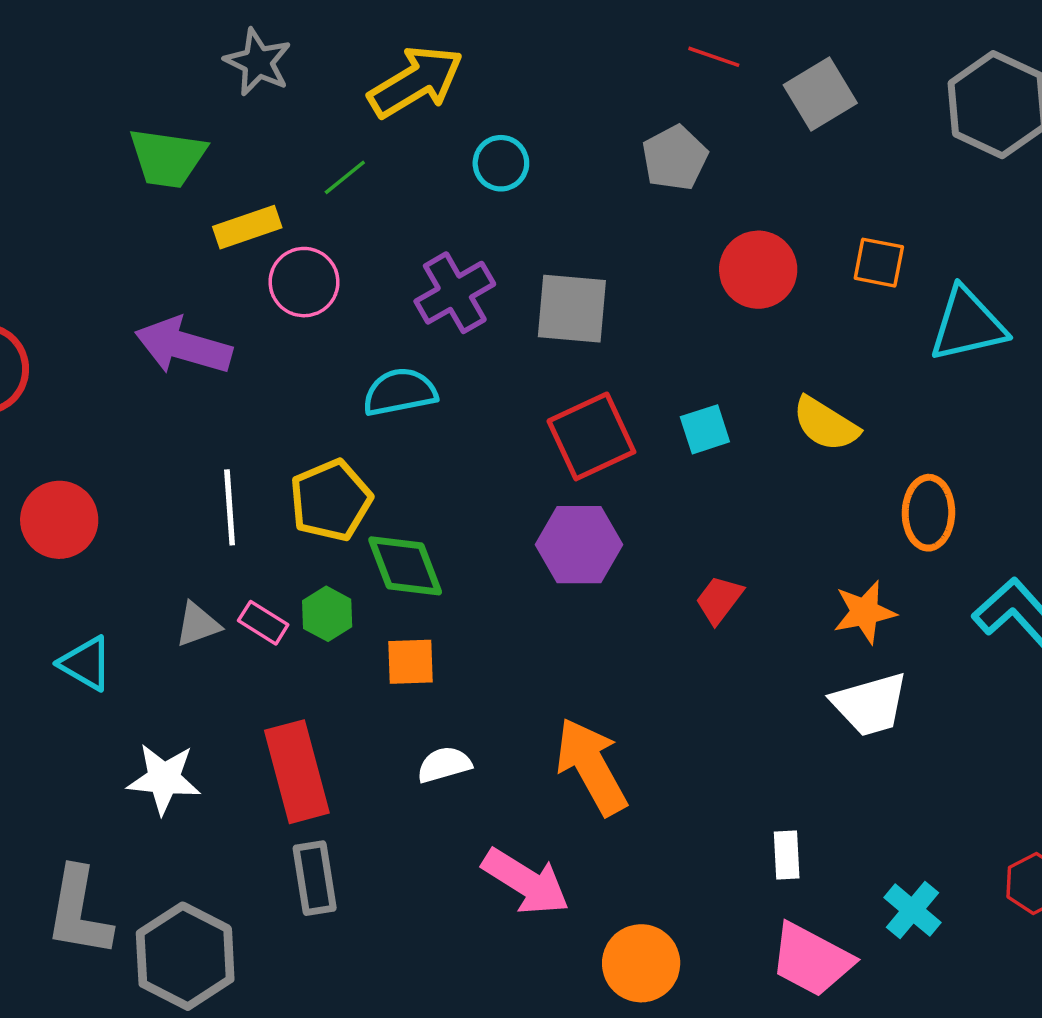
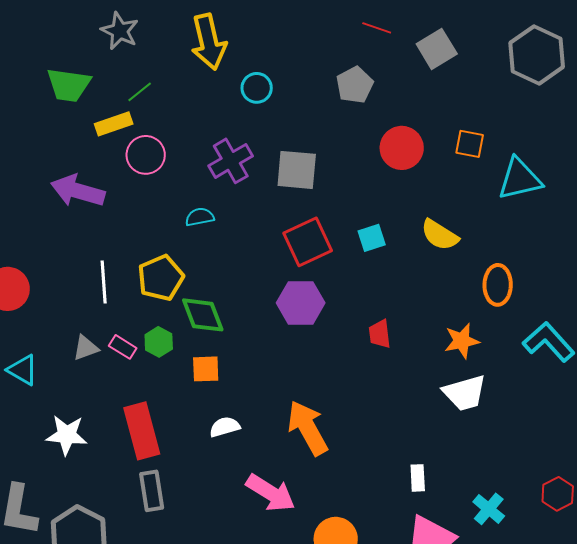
yellow arrow: (416, 82) -> (209, 42), turned 108
green line: (345, 177) -> (140, 92), moved
cyan semicircle: (400, 392) -> (200, 217), size x0.7
red trapezoid: (719, 600) -> (380, 334), turned -44

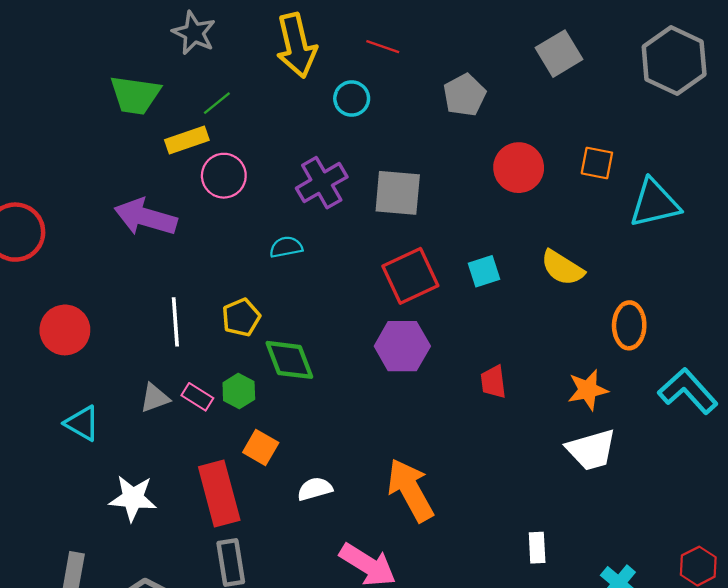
red line: (377, 28) -> (383, 47), moved
yellow pentagon: (161, 278) -> (241, 317), size x0.7
orange square: (206, 369) -> (261, 447), moved, turned 32

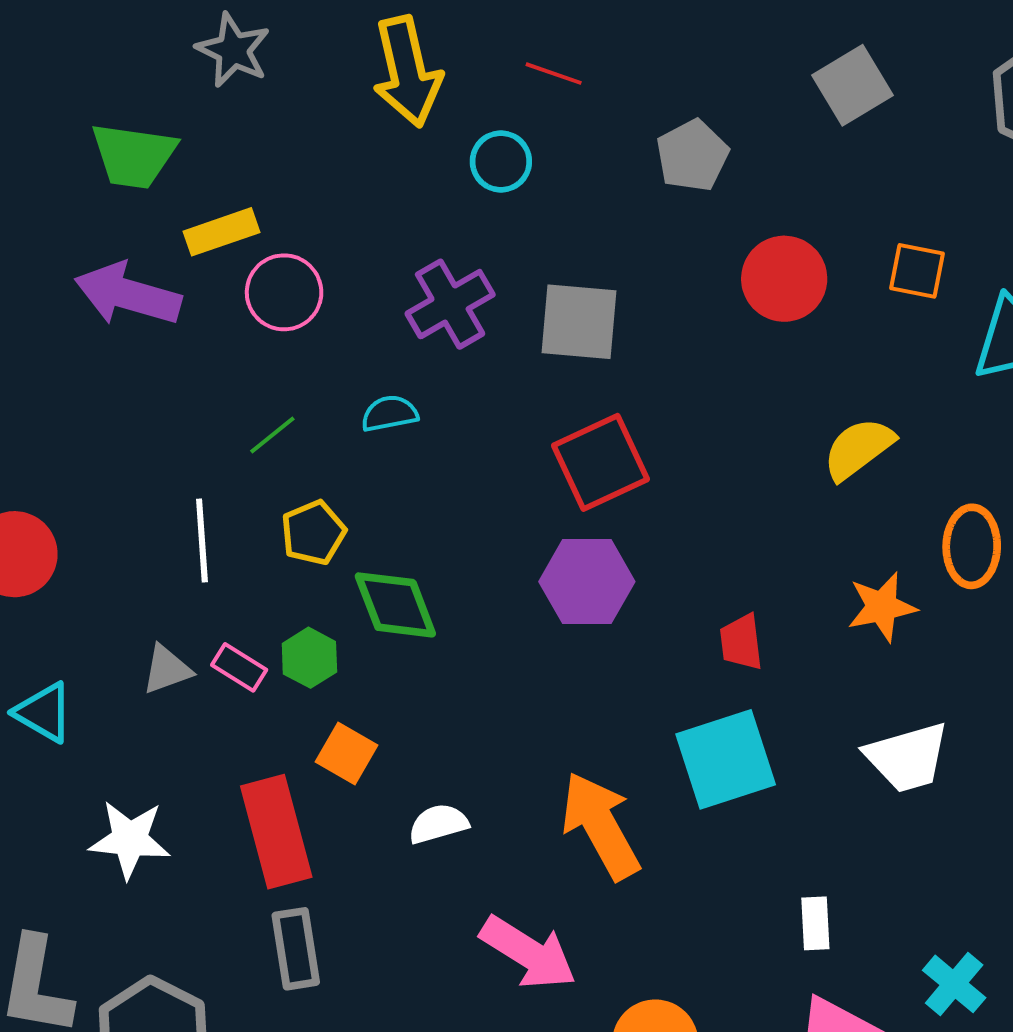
green line: (217, 103) -> (272, 435), moved
purple arrow: (146, 217) -> (128, 294), moved
yellow semicircle: (562, 268) -> (858, 449), turned 111
cyan square: (484, 271) -> (726, 759), moved, size x1.8
orange star: (588, 390) -> (882, 607), moved

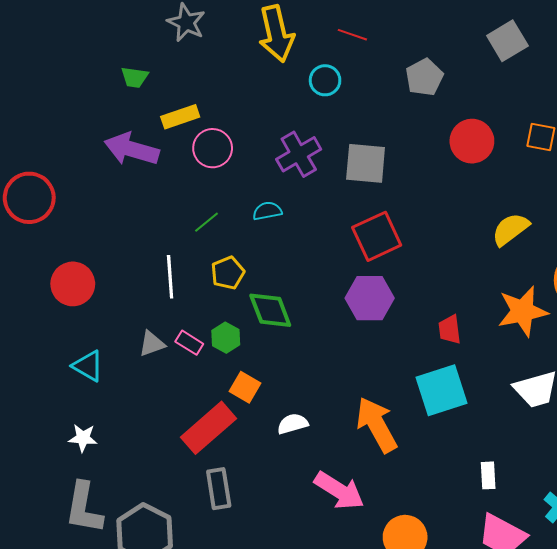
green trapezoid: (134, 156) -> (135, 77), size x0.6
orange star: (882, 607) -> (523, 311), size x1.4
red rectangle: (276, 832) -> (209, 428), turned 64
white star: (130, 839) -> (83, 438), moved, size x0.7

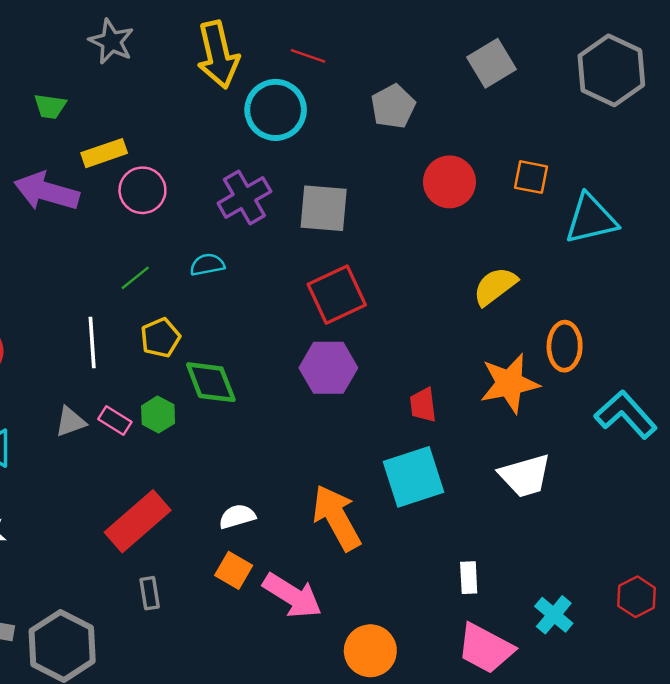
cyan circle: (325, 80) -> (276, 110), size x1.6
orange square: (245, 387) -> (234, 570), moved
gray rectangle: (219, 489) -> (150, 593), size x0.7

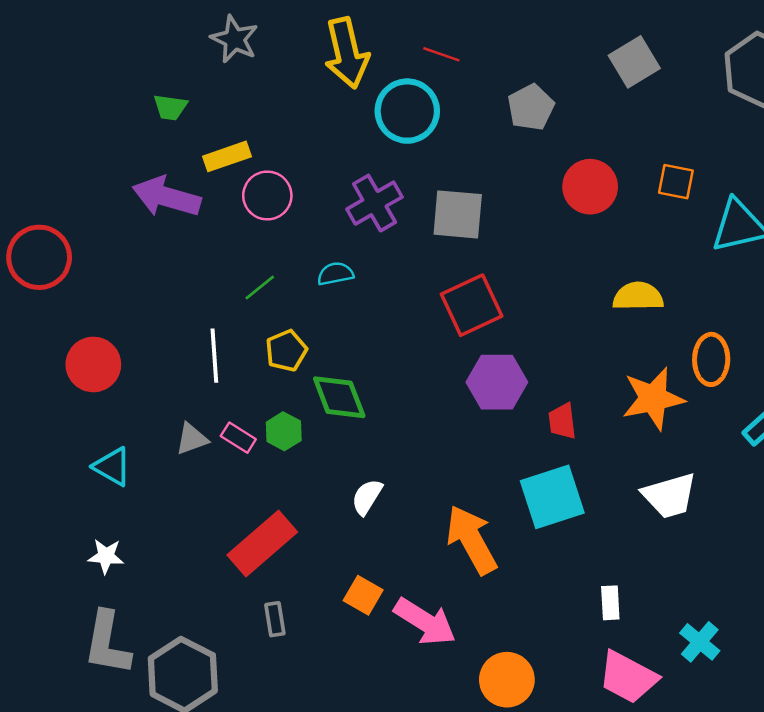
yellow semicircle: (495, 286) -> (638, 296), turned 36
purple hexagon: (328, 368) -> (497, 382), moved
white semicircle: (237, 516) -> (367, 497), moved, turned -42

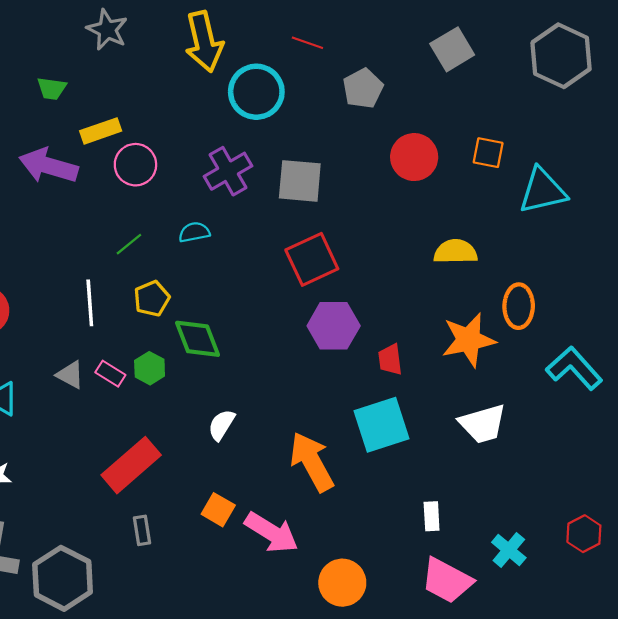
red line: (441, 54) -> (307, 43), moved
gray triangle: (192, 439) -> (70, 375), turned 48

